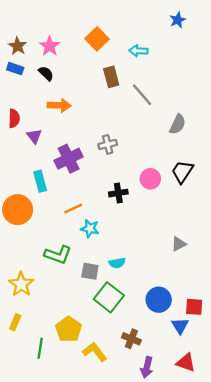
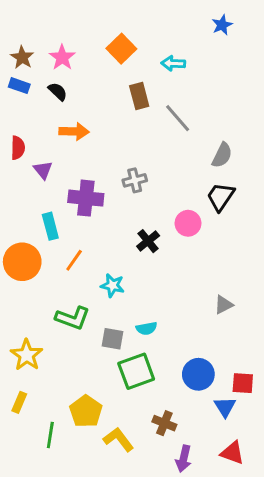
purple cross: (69, 159) -> (86, 198), turned 32
black trapezoid: (182, 172) -> (221, 197), moved
black cross: (118, 193) -> (148, 241), turned -30
orange line: (73, 208) -> (74, 260), moved, turned -30
green square: (109, 297) -> (136, 371), turned 32

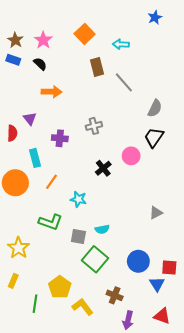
red semicircle: (18, 148) -> (12, 133), moved
purple cross: (86, 198) -> (60, 138), size x0.7
green square: (136, 371) -> (95, 259), turned -30

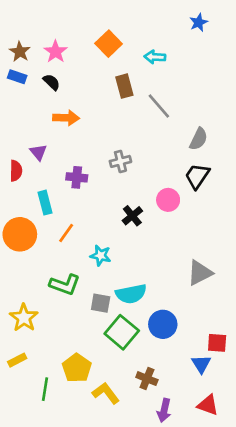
gray triangle: (156, 213) -> (200, 273), size x1.5
cyan semicircle: (102, 229) -> (131, 294), size x1.6
blue circle: (138, 261) -> (163, 324), moved
yellow rectangle: (13, 281) -> (17, 360), turned 40

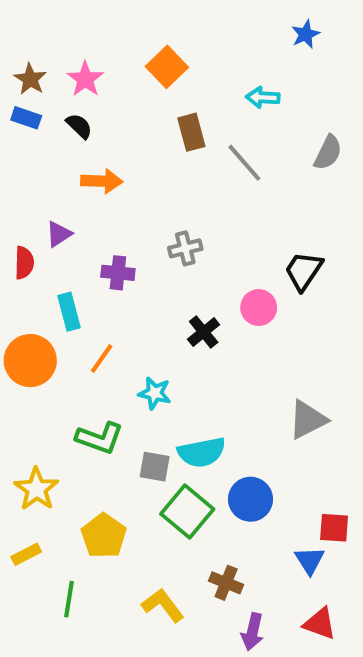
cyan arrow: (155, 57) -> (263, 97), moved
gray semicircle: (199, 139) -> (328, 153), moved
purple triangle: (38, 152) -> (59, 234), turned 36
yellow pentagon: (77, 368) -> (104, 536), moved

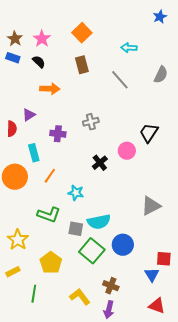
blue star: (306, 34) -> (160, 17), moved
brown rectangle: (191, 132) -> (82, 65), moved
purple arrow: (253, 632) -> (109, 310), moved

